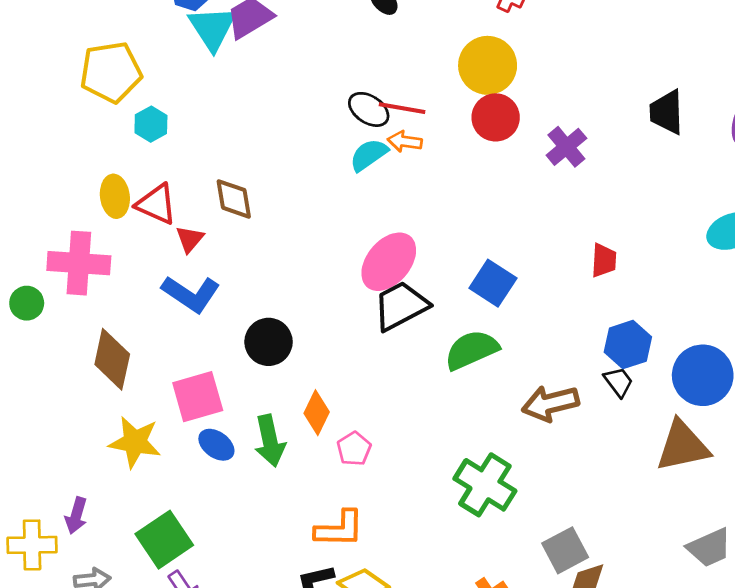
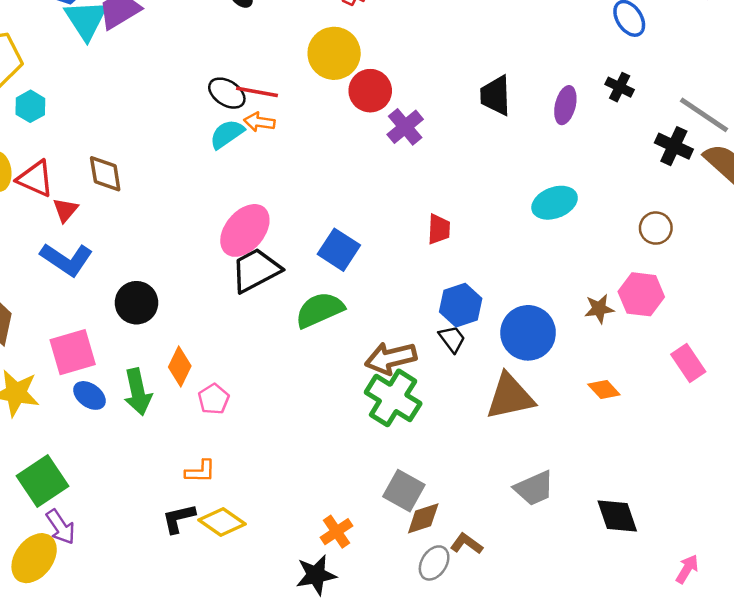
red circle: (496, 117) -> (370, 91), moved
green cross: (485, 485) -> (393, 398), moved
orange L-shape: (339, 529) -> (200, 471), size x0.7
gray square: (565, 550) -> (404, 491), turned -33

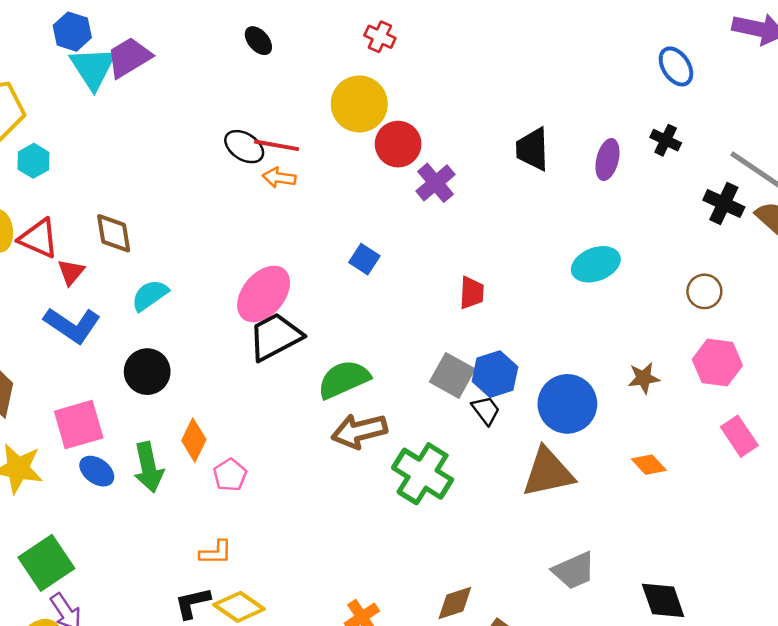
cyan semicircle: (227, 134) -> (150, 295), moved
blue square: (339, 250) -> (364, 259), moved, size x0.7
pink hexagon: (641, 294) -> (717, 363), moved
brown arrow: (391, 358) -> (359, 431), moved
gray square: (404, 491) -> (452, 375), moved

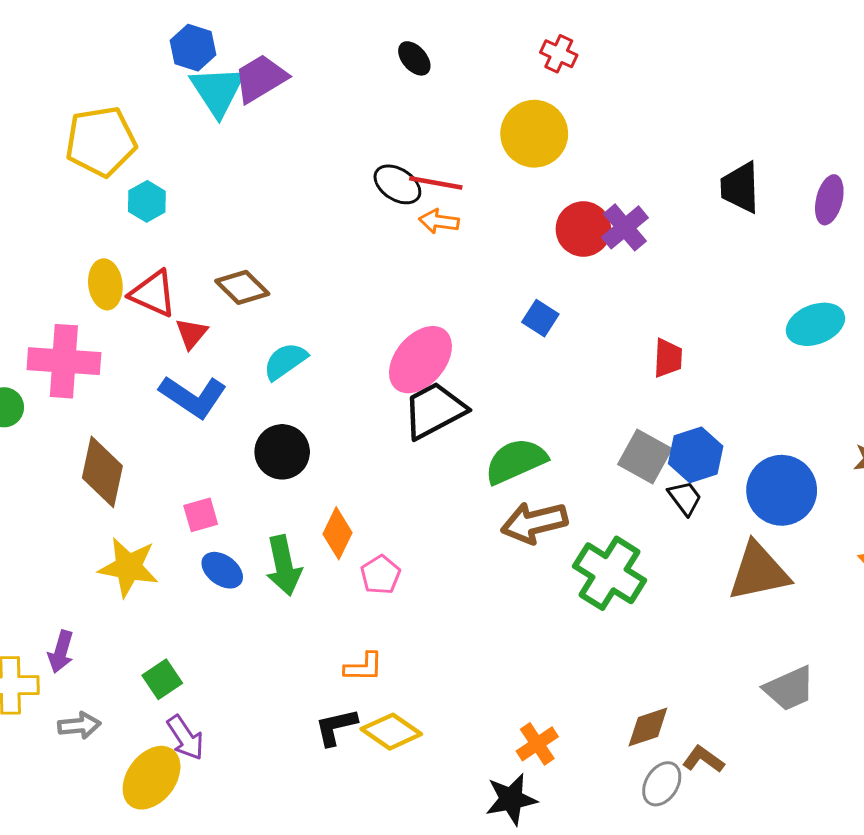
red circle: (398, 144) -> (583, 229), moved
brown diamond: (114, 233) -> (242, 287), turned -36
pink square: (79, 425) -> (201, 515), size x0.6
green square: (46, 563) -> (162, 679), size x0.6

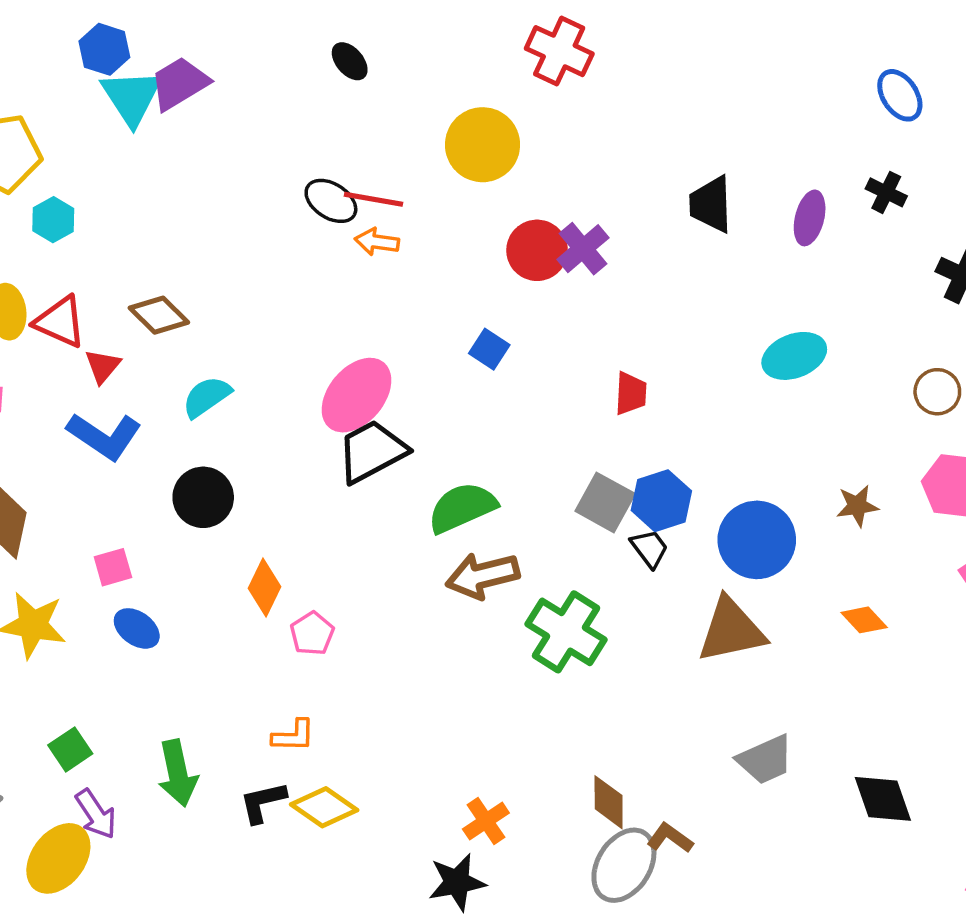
red cross: (559, 54) -> (559, 51), moved, size x1.6
green arrow: (284, 566) -> (178, 773), moved
brown diamond: (648, 727) -> (609, 802), turned -72
gray ellipse: (662, 784) -> (624, 865), size x1.5

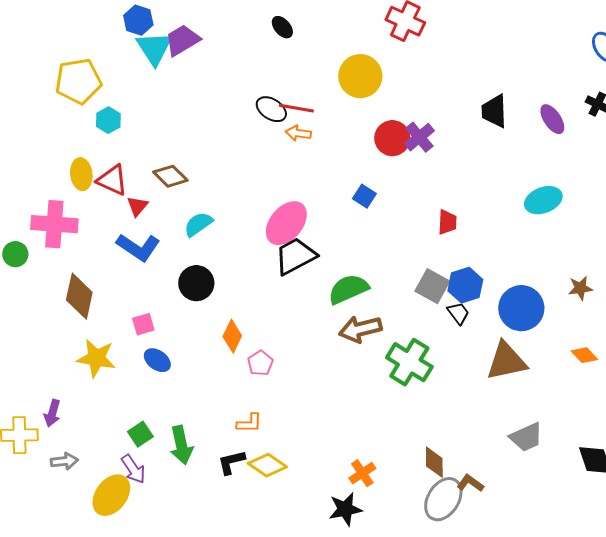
purple ellipse: (810, 218) -> (552, 119), turned -48
green square: (70, 749) -> (140, 434), moved

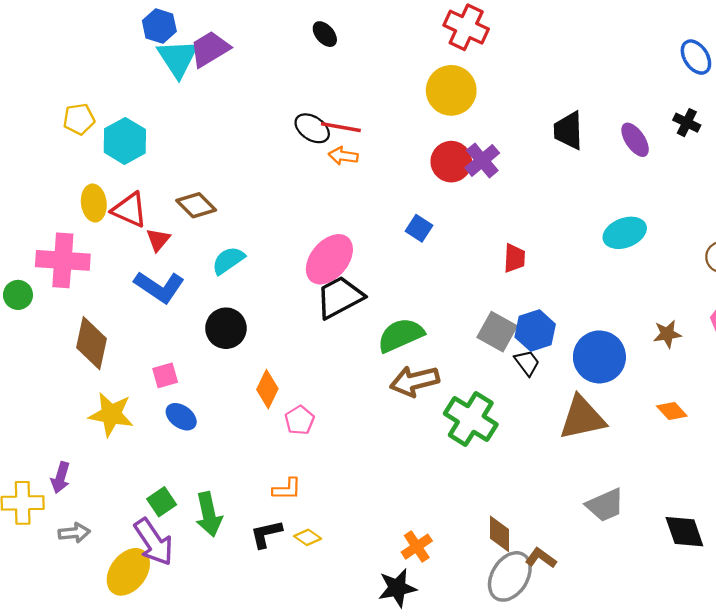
yellow circle: (360, 76) -> (451, 90), moved
yellow pentagon: (78, 81) -> (79, 119), moved, size x0.6
cyan hexagon: (108, 120) -> (125, 141), size x1.5
yellow diamond: (267, 465) -> (308, 537), size x0.6
purple arrow: (133, 469) -> (154, 542), size x1.4

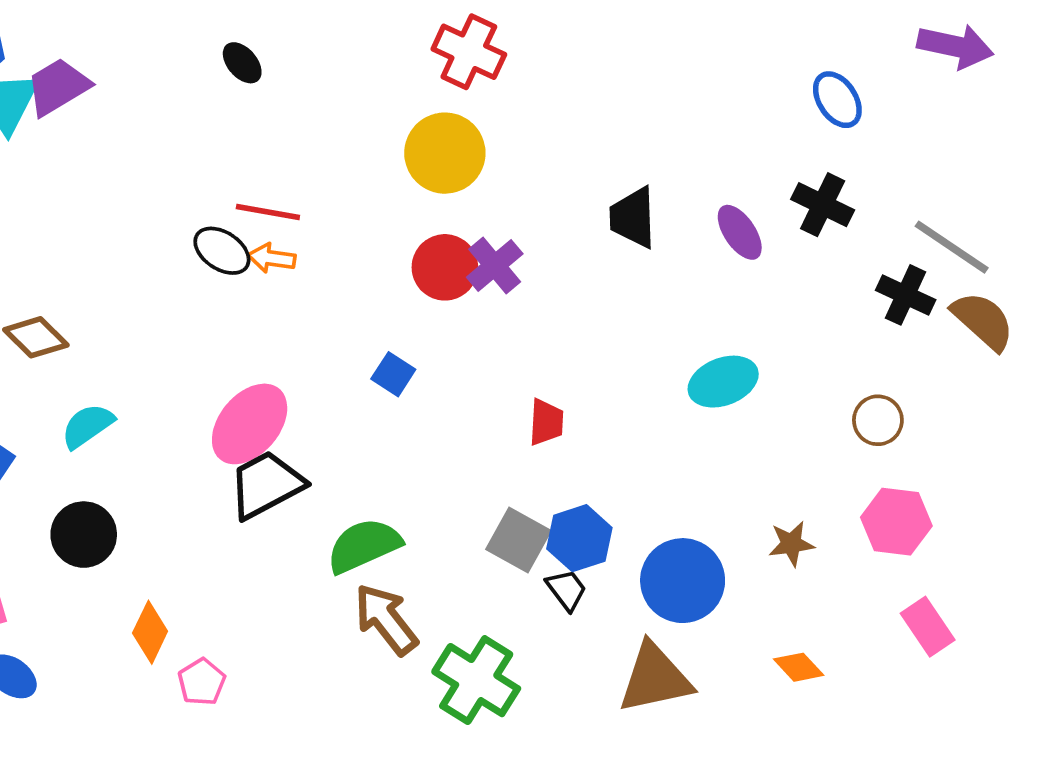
black cross: (687, 123) -> (823, 205), size x1.4
black ellipse: (312, 128) -> (222, 251), moved
brown arrow: (414, 381) -> (386, 619), turned 66

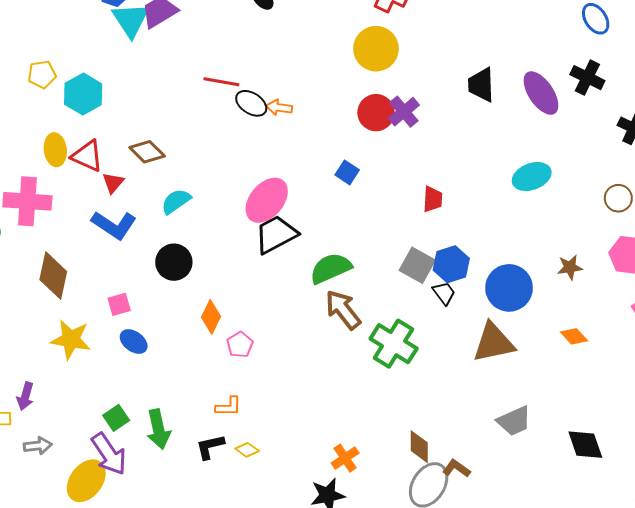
red line: (268, 212) -> (221, 82), moved
purple ellipse: (740, 232) -> (541, 93), size x1.4

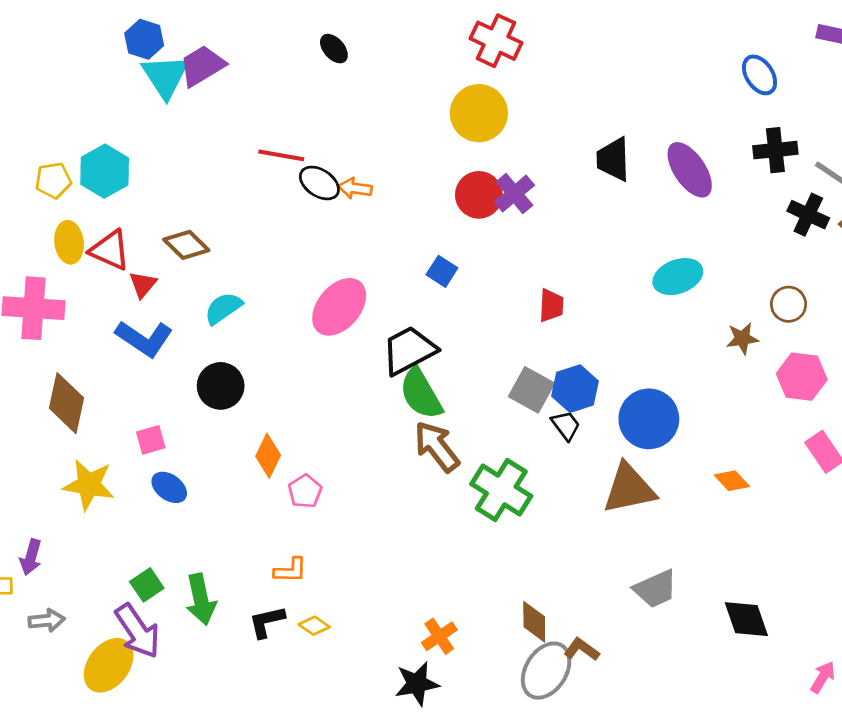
yellow pentagon: (42, 74) -> (53, 180), moved
black cross: (587, 78) -> (775, 150), moved, turned -32
black trapezoid: (276, 234) -> (409, 350), moved
brown star: (570, 267) -> (742, 338), moved
green semicircle: (331, 268) -> (421, 394), turned -96

